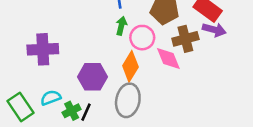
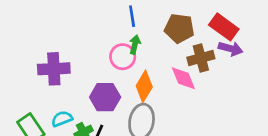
pink circle: (142, 38) -> (123, 57), moved

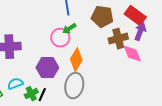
green arrow: (135, 45) -> (69, 29), turned -136
purple arrow: (231, 49) -> (140, 32), turned -84
pink diamond: (183, 78) -> (132, 54), moved

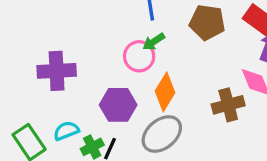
brown cross: (118, 39) -> (228, 105), moved
gray ellipse: (74, 86) -> (162, 134), turned 40

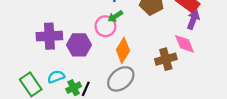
purple hexagon: (118, 105) -> (79, 45), moved

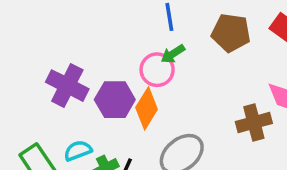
purple cross: (49, 36) -> (67, 86), turned 30
orange diamond: (123, 50) -> (147, 108), moved

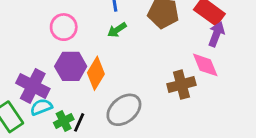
pink circle: (157, 70) -> (64, 27), moved
purple cross: (67, 86) -> (33, 86), moved

